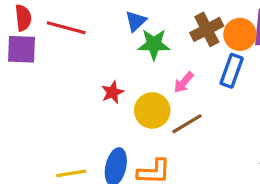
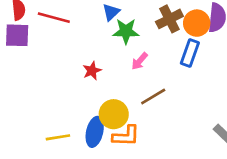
pink arrow: (184, 82) -> (140, 61), moved
yellow circle: (152, 110) -> (114, 114), moved

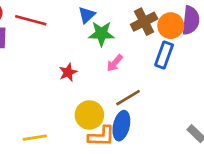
blue ellipse: (95, 132) -> (121, 126), moved

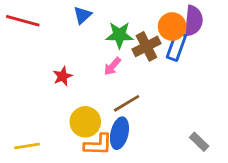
brown cross: (144, 22) -> (146, 46), moved
green star: (101, 34) -> (119, 35), moved
blue rectangle: (164, 55) -> (176, 46), moved

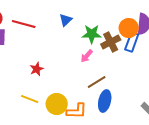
red star: (63, 76) -> (37, 69), moved
yellow circle: (85, 122) -> (57, 104), moved
blue ellipse: (119, 133) -> (105, 101), moved
yellow line: (27, 146) -> (30, 99), moved, turned 30

